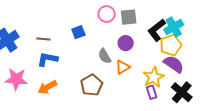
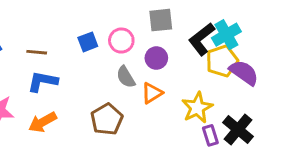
pink circle: (107, 14) -> (121, 41), moved
purple semicircle: (174, 64) -> (244, 73), moved
purple rectangle: (152, 92) -> (210, 135), moved

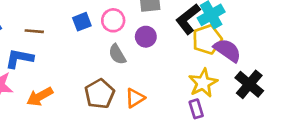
blue L-shape: (43, 81) -> (19, 58), moved
orange triangle: (152, 93) -> (135, 98), moved
yellow star: (197, 108) -> (203, 83), moved
black cross: (238, 130) -> (249, 84), moved

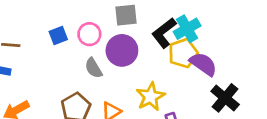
purple circle: (146, 37) -> (122, 50), size x1.5
yellow star: (203, 83) -> (150, 97), moved

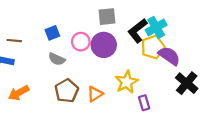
pink circle: (89, 34) -> (81, 42), moved
gray semicircle: (93, 68) -> (57, 59), moved, turned -35

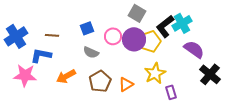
gray square: (107, 17) -> (137, 13), turned 36
yellow pentagon: (153, 47) -> (150, 41), moved
orange arrow: (19, 93) -> (66, 76), moved

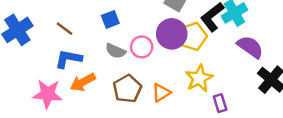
brown line: (52, 35) -> (65, 29), turned 32
pink circle: (113, 36) -> (142, 47), moved
blue L-shape: (41, 55) -> (68, 59), moved
pink star: (25, 75) -> (48, 94), moved

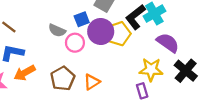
blue square: (110, 19) -> (82, 19), moved
gray semicircle: (115, 51) -> (57, 30), moved
yellow star: (199, 78) -> (151, 70), moved, turned 30

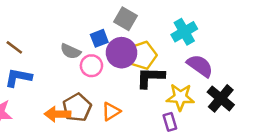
black L-shape: (135, 17) -> (150, 77), moved, turned 40
orange arrow: (25, 73) -> (57, 114), moved, turned 30

